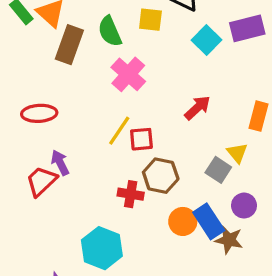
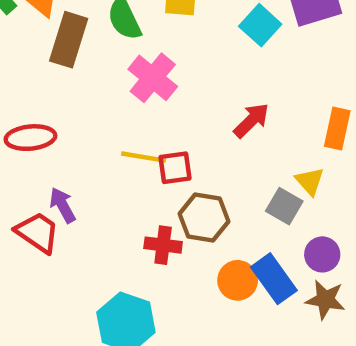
yellow line: (119, 131) -> (143, 157), turned 68
red trapezoid: (41, 181) -> (37, 232), turned 80
brown star: (229, 240) -> (325, 300), moved

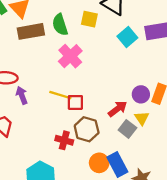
brown rectangle: (69, 40) -> (31, 31), turned 55
red arrow: (251, 120) -> (118, 109), moved
purple arrow: (63, 205) -> (22, 95), moved
purple circle: (322, 254) -> (141, 94), moved

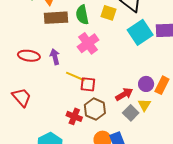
cyan square: (127, 37) -> (140, 32), size x1.4
purple arrow: (22, 95) -> (55, 57), moved

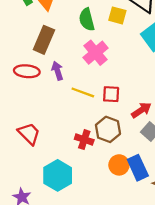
brown rectangle: (56, 18) -> (44, 40), moved, turned -60
red square: (88, 84) -> (111, 94), moved
red trapezoid: (22, 97) -> (29, 134), moved

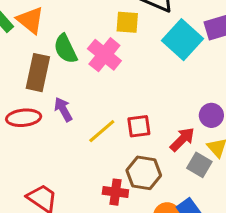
green semicircle: (87, 20) -> (65, 49), moved
pink cross: (95, 53) -> (104, 55), moved
yellow line: (83, 92) -> (102, 131), turned -50

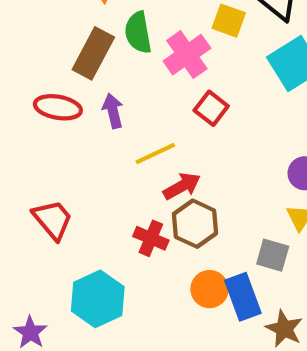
red square: (139, 126) -> (211, 108), moved, turned 30
red arrow: (182, 139) -> (182, 186), moved
gray square: (199, 165) -> (273, 255), moved, turned -30

